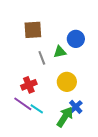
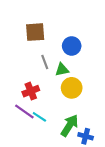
blue circle: (76, 39) -> (72, 46), moved
green triangle: (60, 52) -> (62, 70), moved
blue cross: (76, 107) -> (86, 136), moved, turned -32

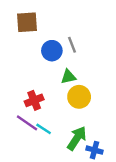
brown square: (35, 32) -> (27, 22), moved
blue circle: (72, 46) -> (52, 51), moved
gray line: (45, 62) -> (72, 45), moved

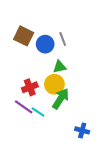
brown square: (27, 22) -> (24, 36), moved, turned 30
yellow circle: (79, 97) -> (54, 84), moved
green arrow: (77, 138) -> (61, 99), moved

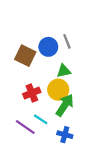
brown square: (24, 36) -> (25, 56), moved
purple line: (24, 107) -> (25, 127), moved
blue cross: (82, 130) -> (65, 135), moved

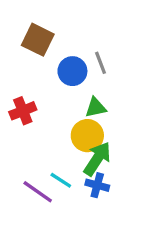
brown square: (25, 56) -> (38, 40), moved
red cross: (32, 93) -> (23, 111), moved
blue cross: (65, 135) -> (97, 185), moved

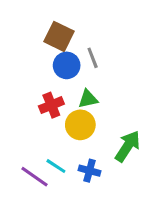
brown square: (38, 40) -> (59, 36), moved
red cross: (23, 111) -> (51, 105), moved
green arrow: (97, 159) -> (128, 146), moved

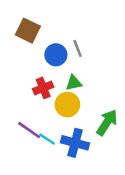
brown square: (59, 36) -> (28, 31), moved
blue cross: (89, 171) -> (75, 143), size x1.5
purple line: (35, 177) -> (29, 130), moved

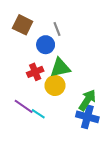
gray line: (78, 48) -> (57, 29), moved
green triangle: (74, 83) -> (60, 68), size x1.5
blue cross: (75, 143) -> (87, 117), moved

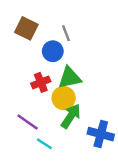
green arrow: (87, 100) -> (71, 116), moved
cyan line: (38, 114) -> (44, 144), moved

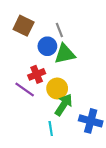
green triangle: (70, 78) -> (65, 54), moved
purple line: (28, 122) -> (25, 90), moved
cyan line: (44, 144) -> (51, 129), moved, turned 48

